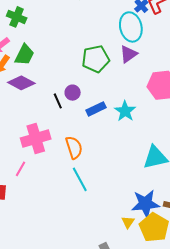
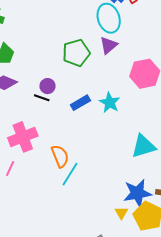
purple circle: (73, 93) -> (48, 86), moved
black line: (58, 101) -> (42, 98), turned -42
orange semicircle: (74, 148) -> (60, 156), moved
cyan line: (80, 179) -> (70, 174), turned 65

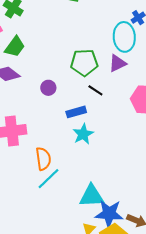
black line: (42, 98) -> (95, 90), moved
cyan star: (110, 103) -> (83, 134), moved
cyan triangle: (143, 146) -> (92, 196), moved

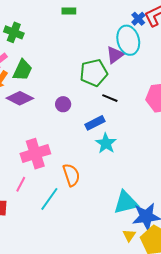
purple triangle: (117, 63) -> (115, 55), moved
cyan line: (49, 179) -> (49, 199), moved

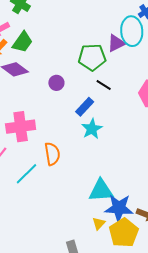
blue rectangle: (95, 123) -> (85, 107), turned -30

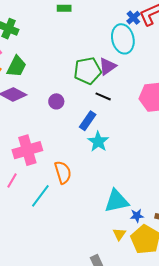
purple triangle: (116, 43) -> (107, 66), moved
blue star: (119, 208) -> (137, 216), size x0.5

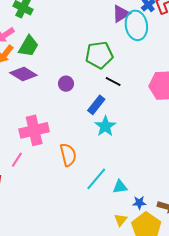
purple triangle: (107, 66) -> (121, 14), moved
cyan line: (40, 196) -> (96, 179), moved
cyan triangle: (117, 201) -> (120, 187), size x0.6

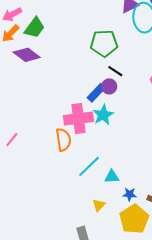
purple circle: (66, 84) -> (109, 86), moved
pink cross: (34, 130) -> (78, 119), moved
yellow triangle: (121, 220) -> (99, 205), moved

